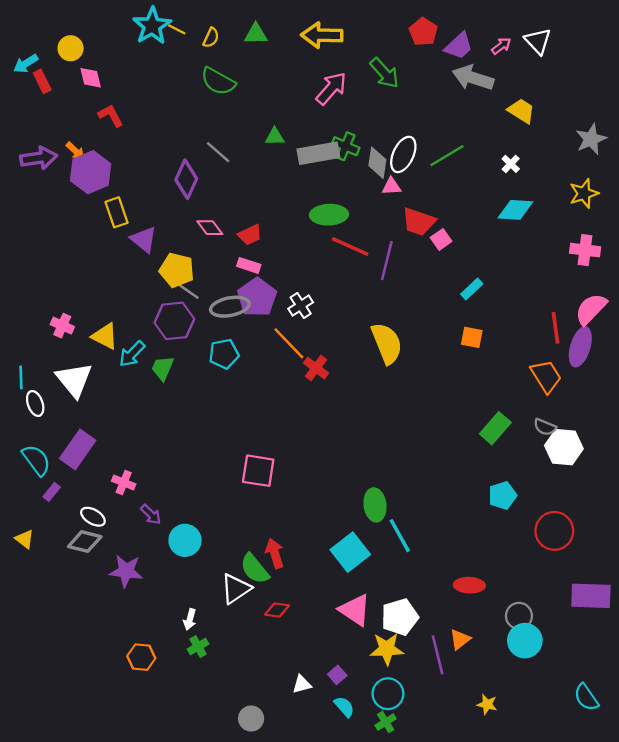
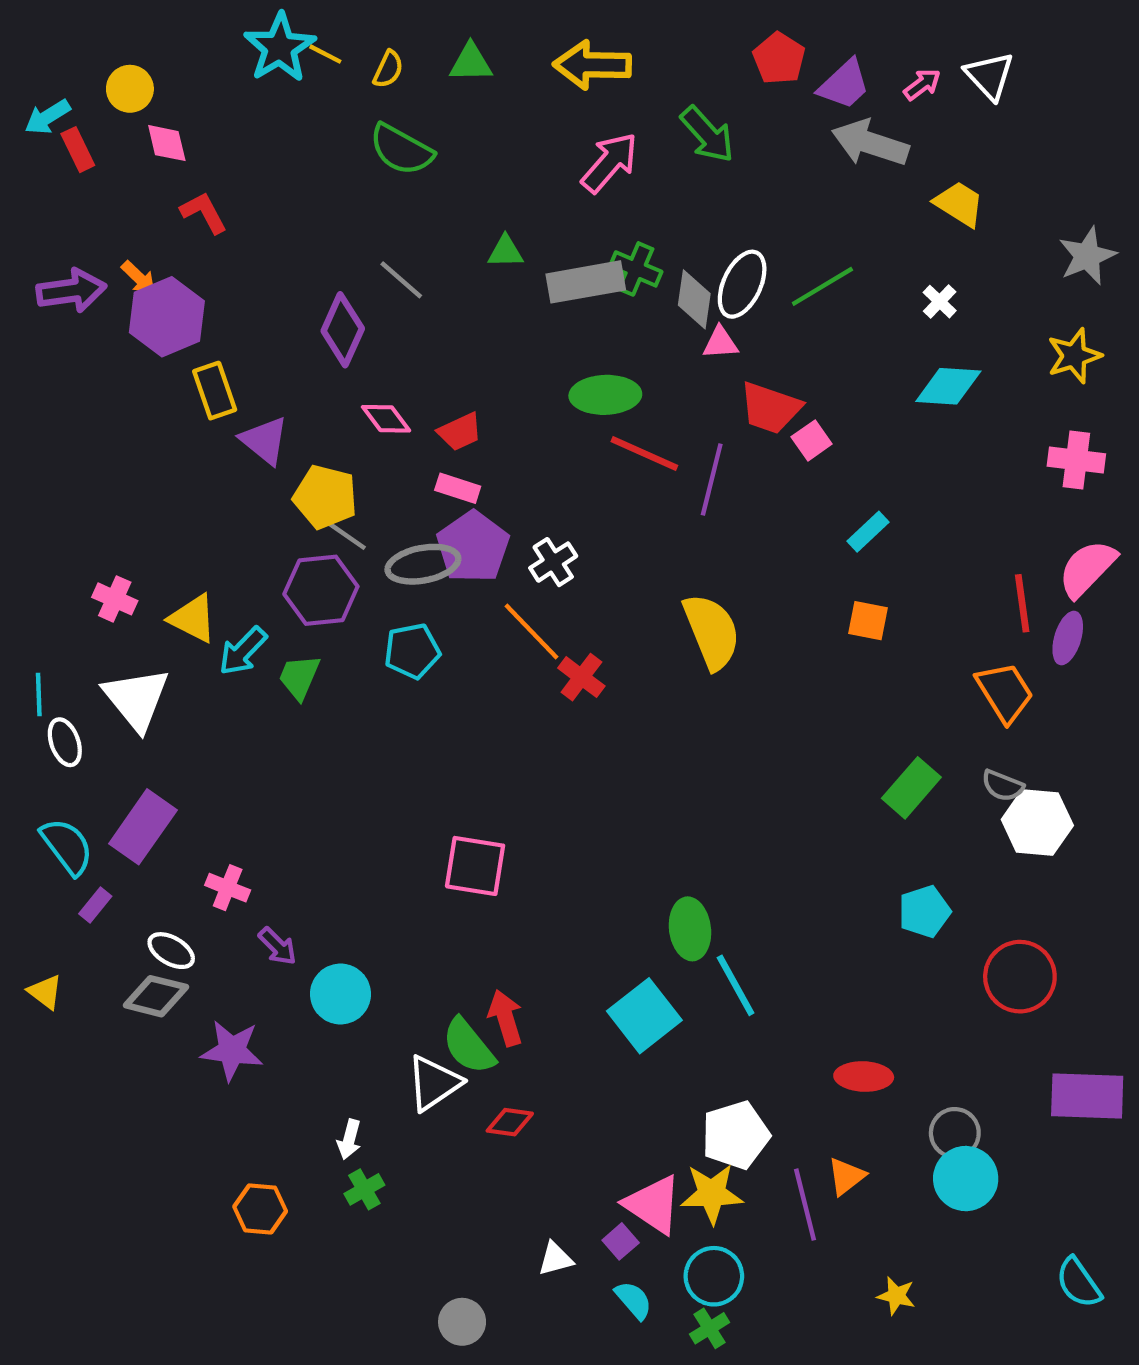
purple ellipse: (580, 347) -> (1068, 638), size x0.7
pink triangle: (355, 610) -> (653, 1205), moved

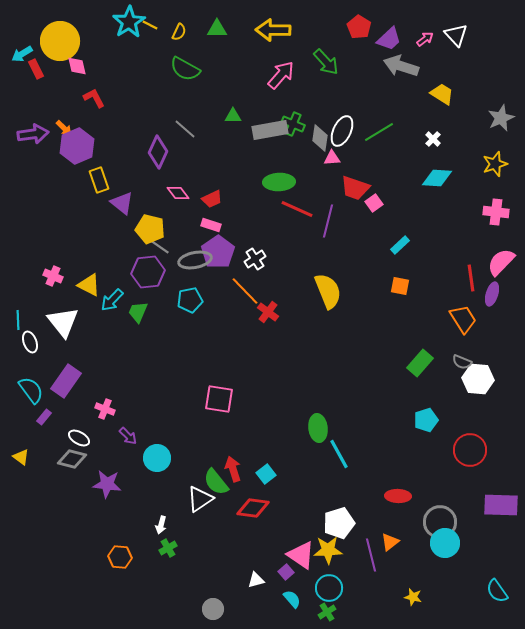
yellow circle: (130, 89) -> (60, 41), size x1.8
cyan square: (644, 1016) -> (266, 474), moved, size x0.6
red diamond: (510, 1122) -> (253, 508), moved, size x1.5
gray circle: (955, 1133) -> (440, 522), size x1.4

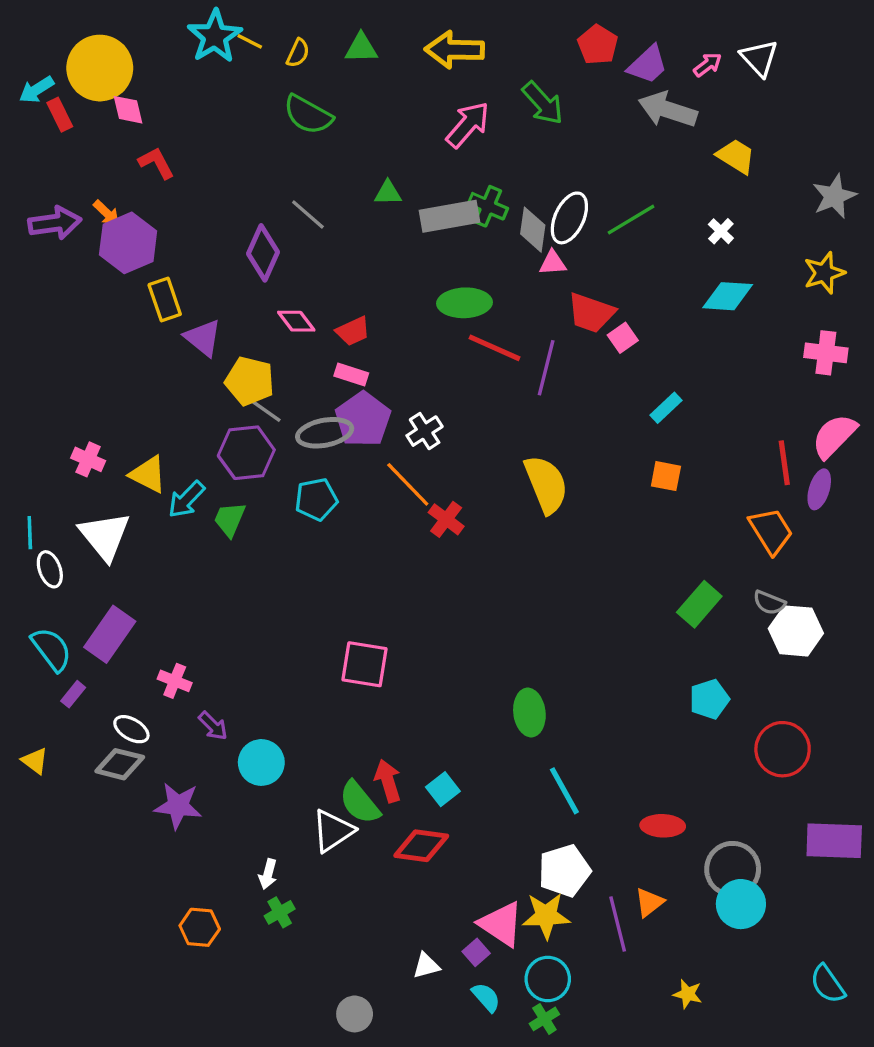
cyan line: (339, 454) -> (564, 791), moved

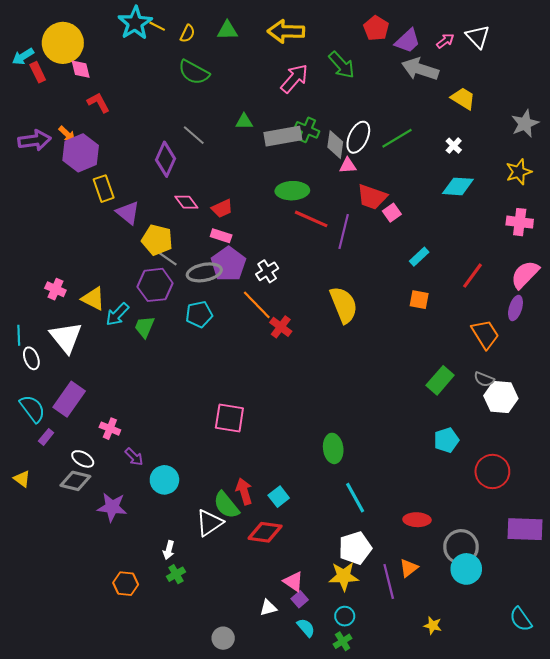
red line: (784, 463) -> (473, 276), moved, turned 44
pink triangle: (501, 924) -> (293, 582), moved, size x0.7
cyan circle: (548, 979) -> (345, 616), size x0.7

